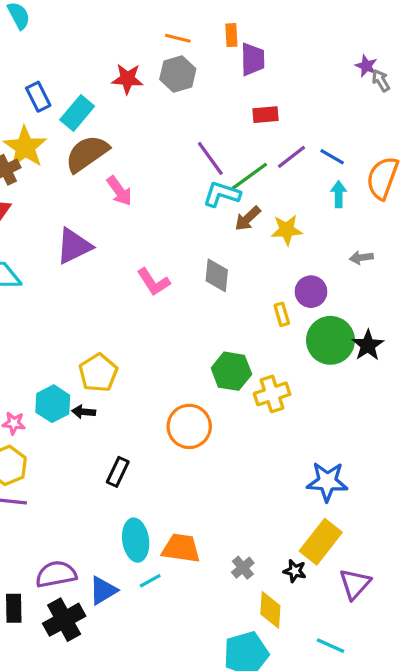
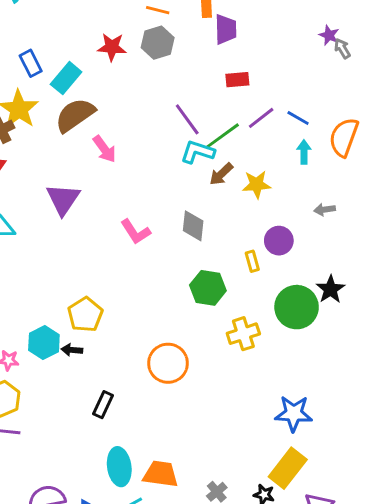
purple triangle: (74, 246) -> (63, 199), turned -30
green circle: (330, 340) -> (297, 307), moved
green hexagon: (231, 371) -> (208, 288), moved

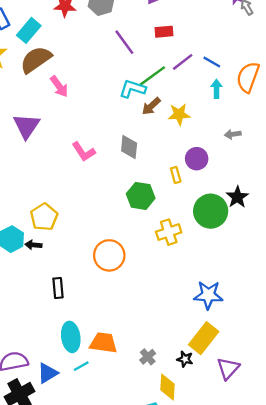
purple line: (187, 119) -> (124, 42), moved
black rectangle: (103, 405) -> (58, 288), turned -30

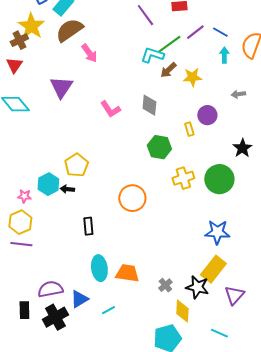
green circle: (211, 211) -> (219, 179), moved
black star: (185, 359) -> (197, 287), size x1.6
cyan line: (81, 366) -> (108, 310), moved

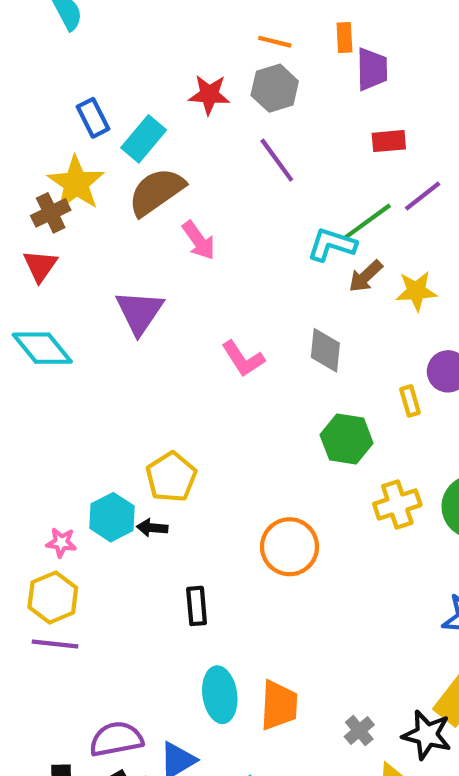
purple line: (145, 15) -> (277, 160), moved
orange trapezoid: (127, 273) -> (279, 705), turned 85

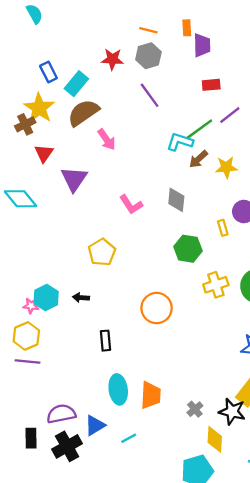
red triangle: (40, 266) -> (44, 153), moved
yellow pentagon: (171, 477) -> (102, 252), moved
cyan hexagon: (112, 517) -> (46, 298), moved

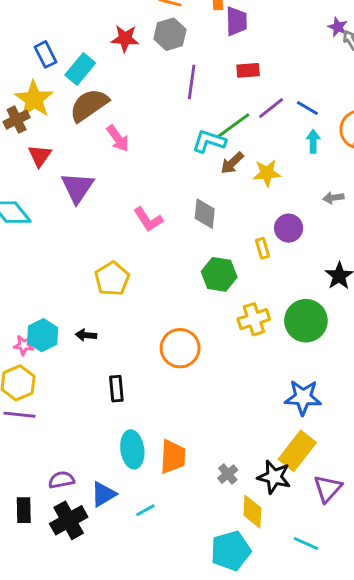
purple line: (150, 95) -> (192, 82), moved, turned 44
purple semicircle: (61, 414) -> (61, 480), size x0.7

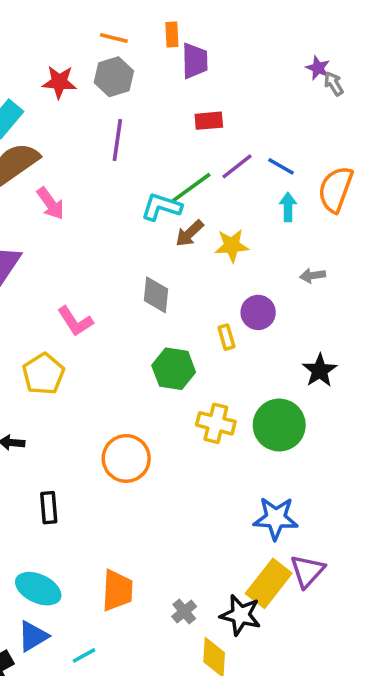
purple line: (192, 82) -> (117, 140), moved
pink L-shape: (148, 219) -> (75, 321), moved
yellow cross: (254, 319) -> (216, 423), turned 32
cyan ellipse: (132, 449) -> (38, 589), moved, turned -57
purple triangle: (328, 488) -> (307, 571), moved

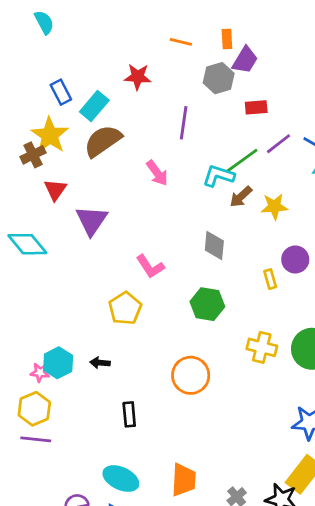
purple trapezoid: (195, 61) -> (245, 60), turned 32
gray hexagon: (114, 77) -> (219, 78), moved
pink arrow: (51, 203) -> (157, 173), moved
green hexagon: (174, 369) -> (207, 304), moved

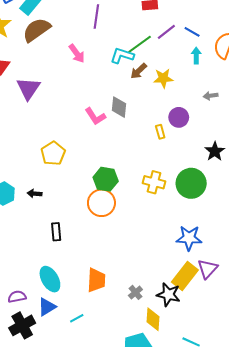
pink L-shape: (150, 266) -> (95, 116), moved
green hexagon: (207, 304) -> (106, 179), moved
cyan ellipse: (121, 479) -> (50, 279), turned 35

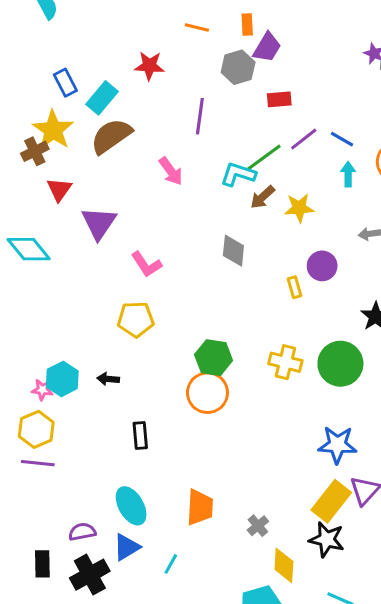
pink L-shape: (95, 116) -> (146, 264), moved
yellow pentagon: (53, 153) -> (136, 319), turned 30
black star: (168, 295) -> (327, 539), moved
cyan line: (77, 318) -> (171, 564), turned -32

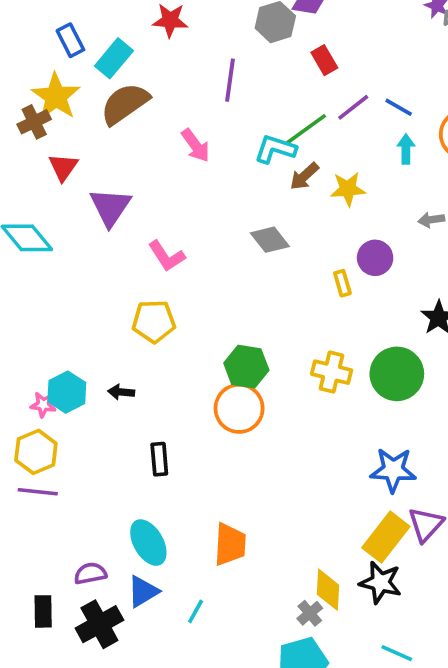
red rectangle: (279, 99) -> (324, 60), turned 65
gray diamond: (233, 251) -> (270, 240), turned -44
gray cross: (258, 526) -> (310, 613), moved
yellow diamond: (284, 565) -> (328, 590), moved

